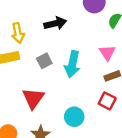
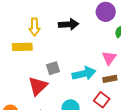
gray square: (44, 61) -> (53, 68), moved
cyan arrow: (72, 64) -> (84, 74), moved, turned -125

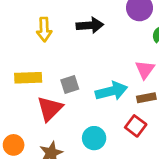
yellow rectangle: (22, 47) -> (28, 78), moved

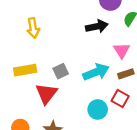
black arrow: (90, 25) -> (97, 26), moved
cyan circle: (94, 138) -> (98, 109), moved

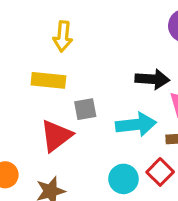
black arrow: (97, 26) -> (152, 79), moved
yellow rectangle: (25, 70) -> (48, 80), moved

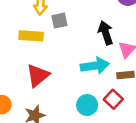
black arrow: (152, 79) -> (106, 33), turned -110
gray square: (85, 109) -> (59, 21), moved

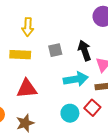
gray square: (59, 21) -> (55, 50), moved
red triangle: (38, 76) -> (27, 89), turned 35

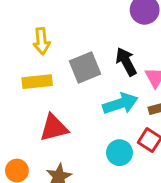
gray square: (55, 50) -> (85, 68), size x1.5

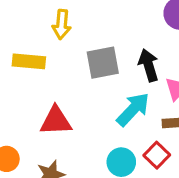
yellow rectangle: (37, 82) -> (29, 61), moved
cyan arrow: (120, 104) -> (133, 109), turned -40

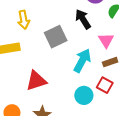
black arrow: (149, 65) -> (83, 19), moved

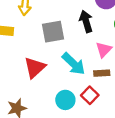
cyan arrow: (82, 61) -> (74, 64), turned 90
red triangle: (36, 81) -> (35, 68), moved, turned -40

